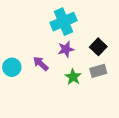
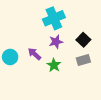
green star: (73, 77) -> (54, 65), moved

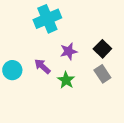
cyan cross: (54, 18) -> (47, 19), moved
gray rectangle: (83, 60) -> (102, 74), turned 72

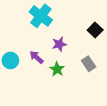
cyan cross: (47, 19) -> (41, 16), turned -30
black square: (102, 49) -> (95, 30), moved

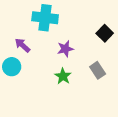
cyan cross: (41, 16) -> (45, 18), turned -30
purple arrow: (36, 57) -> (22, 45), moved

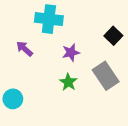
cyan circle: (12, 67) -> (13, 99), moved
gray rectangle: (98, 70) -> (106, 76), size x1.5

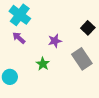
cyan cross: (49, 19) -> (20, 15), moved, turned 30
green star: (68, 82) -> (43, 64), moved

